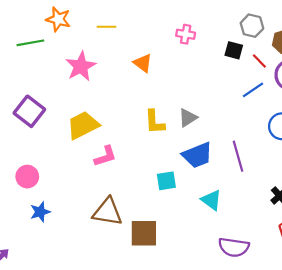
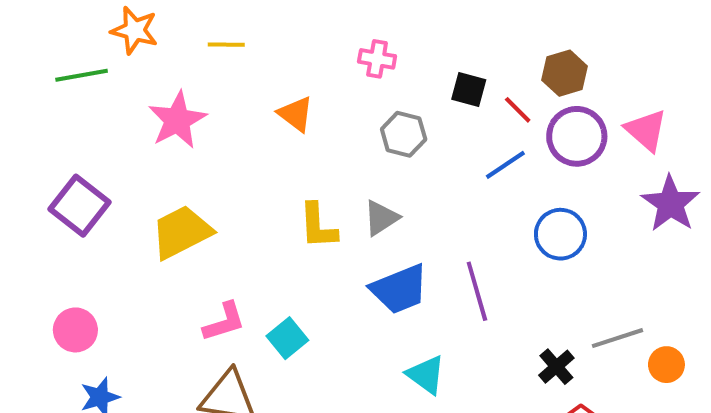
gray hexagon: (252, 26) -> (404, 134), moved
pink L-shape: (105, 156) -> (224, 322), moved
cyan square: (166, 181) -> (287, 338), moved, turned -30

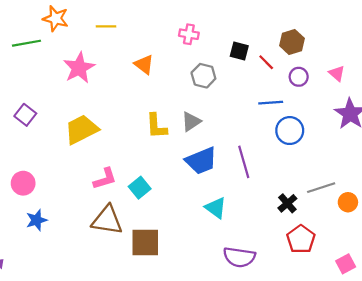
pink triangle: (646, 130) -> (337, 73), size x0.7
purple circle: (577, 136) -> (299, 77), size x0.6
blue line: (505, 165) -> (271, 103), moved, turned 30
purple square: (79, 206) -> (25, 115), size x0.7

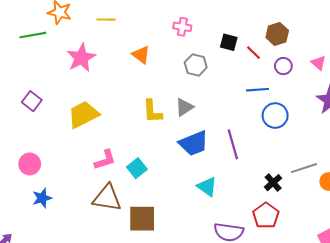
red pentagon: (301, 239) -> (266, 216), moved

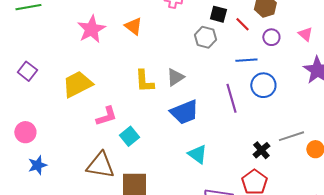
pink star: (81, 58) -> (91, 29), moved
gray hexagon: (196, 65) -> (205, 37), moved
purple line: (233, 144) -> (231, 98), moved
pink L-shape: (105, 160) -> (106, 116), moved

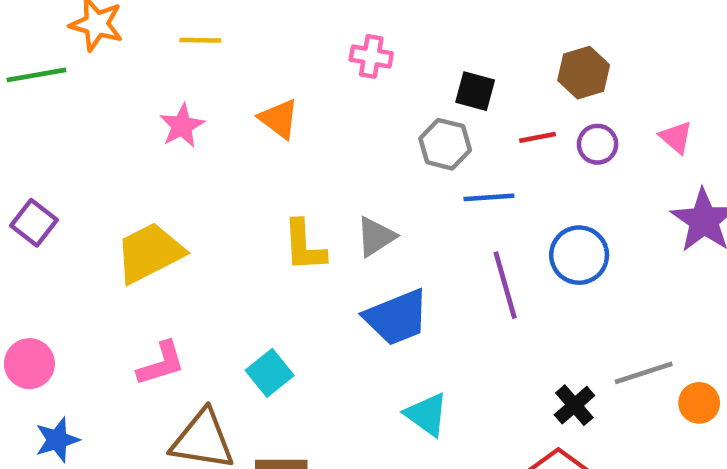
red line: (242, 24) -> (537, 137), moved, turned -56
pink star: (91, 29) -> (182, 126), size x0.7
blue line: (246, 60) -> (489, 197), moved
pink L-shape: (106, 116) -> (161, 364), moved

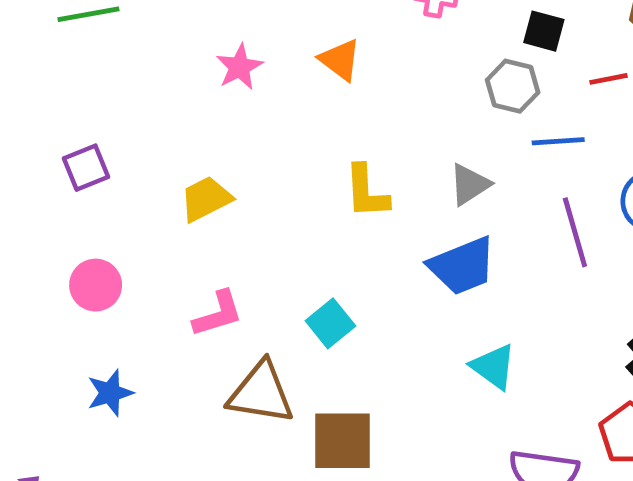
purple square: (34, 223) -> (86, 168), turned 30
gray triangle: (376, 237) -> (469, 184), moved
yellow trapezoid: (150, 253) -> (206, 199), size x0.7
pink circle: (29, 364) -> (96, 285), moved

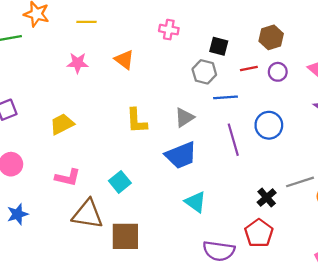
pink star: (239, 67) -> (78, 63), turned 30
pink L-shape: (218, 314) -> (68, 177), turned 30

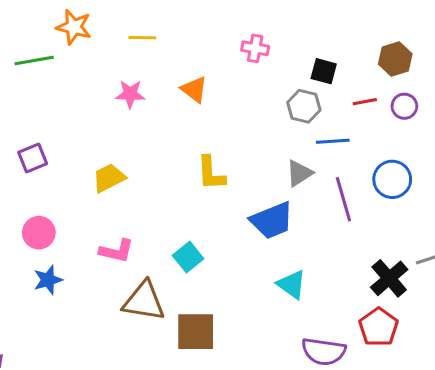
gray triangle: (184, 117) -> (299, 173), moved
black cross: (267, 198) -> (389, 278), size x1.4
blue star: (18, 214) -> (48, 280), moved

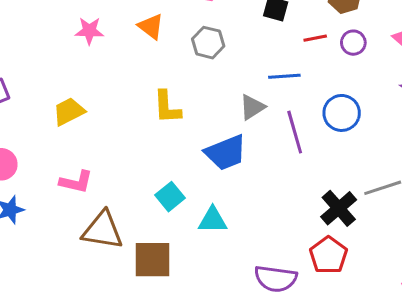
gray hexagon: (304, 106) -> (208, 43), moved
cyan square: (188, 257) -> (170, 197), moved
cyan triangle: (292, 284) -> (213, 220), moved, turned -36

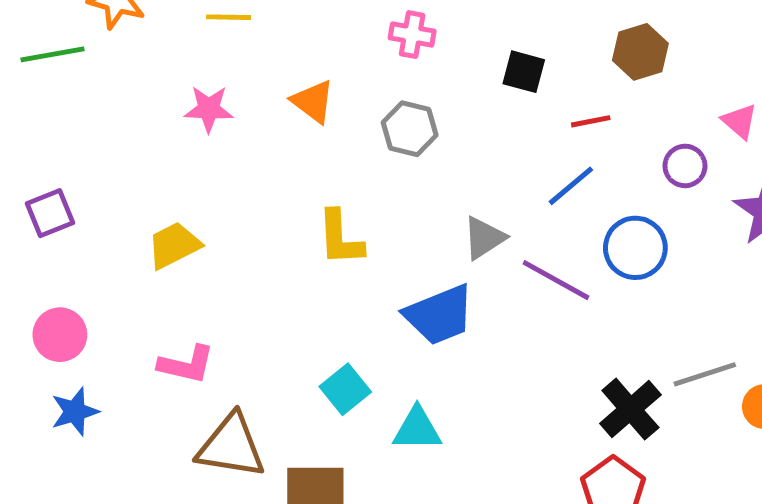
purple circle: (353, 43) -> (685, 166), moved
blue line: (284, 76) -> (571, 186), moved, turned -36
purple line: (295, 132) -> (556, 280), turned -45

